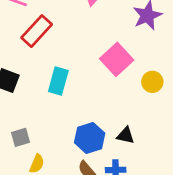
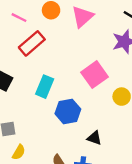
blue hexagon: (90, 138) -> (68, 111), moved

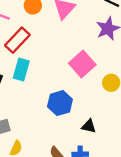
cyan rectangle: (45, 87) -> (21, 69), moved

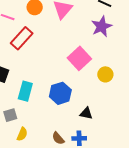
cyan rectangle: (21, 69) -> (25, 91), moved

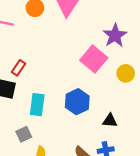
purple star: (102, 26) -> (115, 35), moved
red rectangle: (22, 38) -> (18, 68), moved, size x0.6

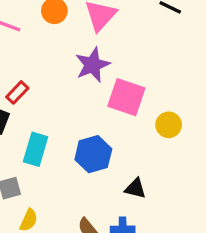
purple star: (115, 35) -> (93, 65), moved
pink square: (94, 59) -> (126, 97), turned -30

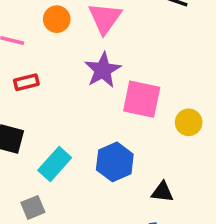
red rectangle: (17, 92) -> (26, 82), moved, turned 40
cyan rectangle: (36, 149) -> (55, 164), turned 32

